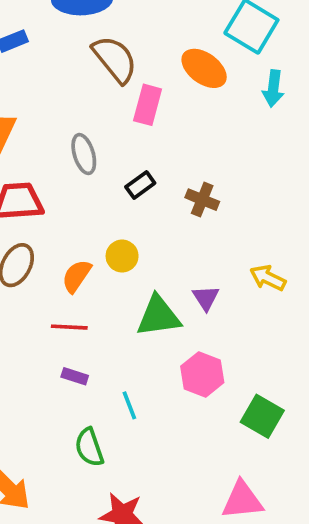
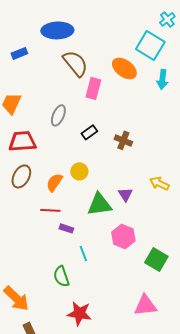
gray ellipse: (84, 154) -> (58, 115), turned 40
purple rectangle: (75, 376) -> (66, 228), moved

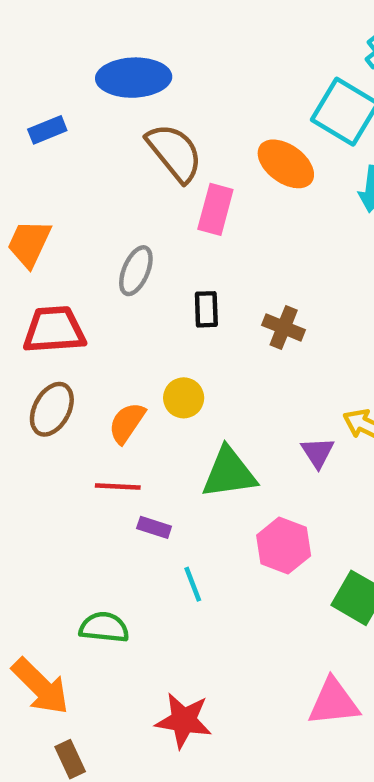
black rectangle: (89, 132) -> (206, 309), turned -56
purple triangle: (125, 194) -> (318, 452), moved
green semicircle: (61, 276) -> (104, 627), moved, turned 115

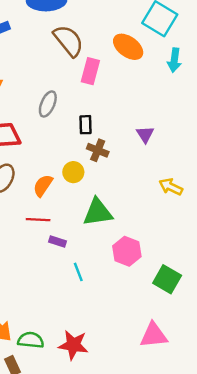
brown cross: (284, 327) -> (98, 150), moved
purple triangle: (318, 452) -> (145, 134), moved
green semicircle: (104, 627) -> (31, 340), moved

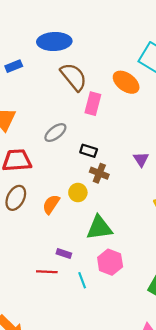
gray ellipse: (48, 104) -> (55, 133), turned 30
black rectangle: (86, 125) -> (89, 151), turned -70
red line: (38, 220) -> (47, 272), moved
pink hexagon: (127, 251) -> (110, 262), moved

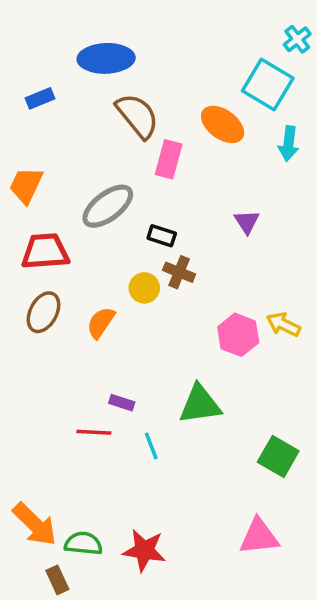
gray ellipse: (55, 133) -> (108, 206), size x1.4
purple triangle: (141, 159) -> (247, 222), moved
yellow circle: (78, 193) -> (144, 288), moved
green triangle: (99, 228) -> (200, 404), moved
pink hexagon: (110, 262) -> (238, 335), moved

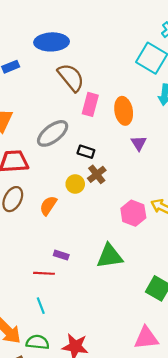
orange ellipse: (223, 124) -> (124, 111), moved, turned 44
brown cross: (179, 272) -> (97, 174), turned 30
cyan line: (151, 446) -> (41, 306), moved

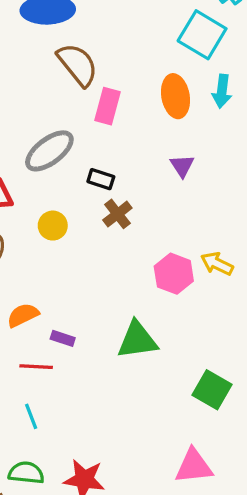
orange ellipse: (124, 111) -> (176, 96), moved
yellow circle: (75, 184) -> (53, 226), moved
orange semicircle: (48, 206) -> (23, 315), moved, turned 30

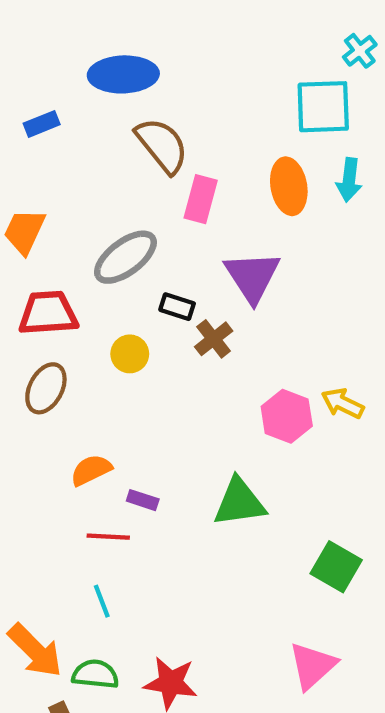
cyan square: (202, 35) -> (323, 107), turned -33
purple triangle: (182, 166) -> (252, 277), moved, size x1.8
black rectangle: (101, 179) -> (177, 307), moved
pink triangle: (194, 466) -> (312, 666), turned -36

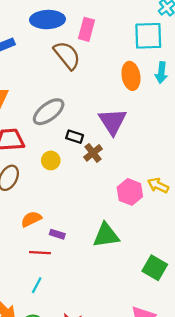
pink rectangle: (201, 199) -> (87, 29), moved
cyan line: (102, 601) -> (37, 285), turned 49

